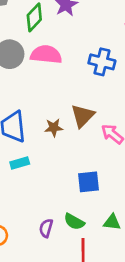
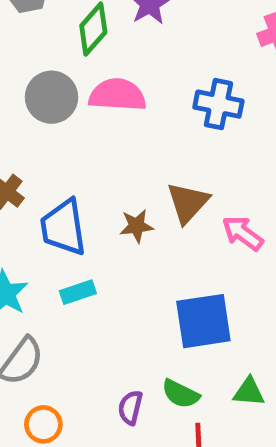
blue square: (89, 182) -> (203, 321), size x1.4

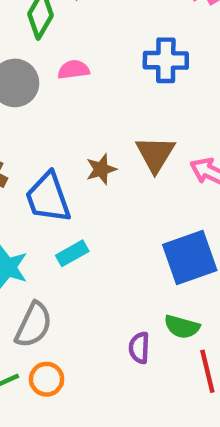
pink semicircle: (117, 95) -> (74, 70), size x0.6
brown star: (136, 226) -> (101, 169), moved
orange circle: (43, 424) -> (47, 379), moved

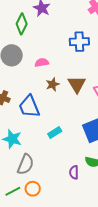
pink semicircle: (74, 70) -> (42, 63), moved
brown star: (101, 169) -> (53, 84), moved
cyan rectangle: (72, 253) -> (55, 132), moved

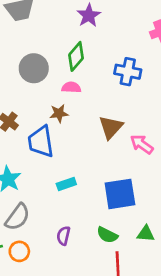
green diamond: (22, 24) -> (76, 56), moved
brown star: (53, 84) -> (59, 113), moved
purple semicircle: (74, 172) -> (63, 236), moved

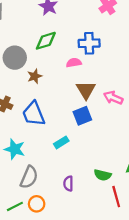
green diamond: (76, 56) -> (46, 41), turned 45
pink semicircle: (71, 87) -> (74, 63), moved
brown star: (59, 113) -> (35, 76), moved
blue square: (120, 194) -> (82, 116), moved, size x0.7

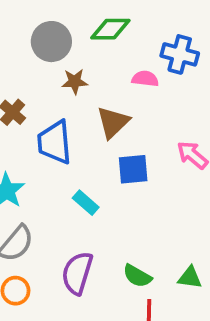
brown triangle: (86, 90) -> (113, 122), moved
cyan rectangle: (61, 142) -> (86, 203), turned 56
purple semicircle: (68, 184) -> (77, 273), size x1.6

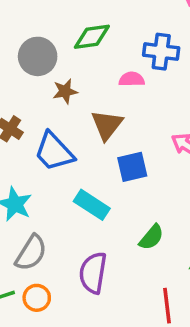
blue trapezoid: (55, 142) -> (54, 152), turned -30
cyan rectangle: (86, 203) -> (92, 205), size x1.4
green semicircle: (137, 276) -> (151, 237), moved, turned -72

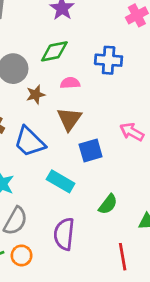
pink semicircle: (132, 79) -> (70, 83), moved

